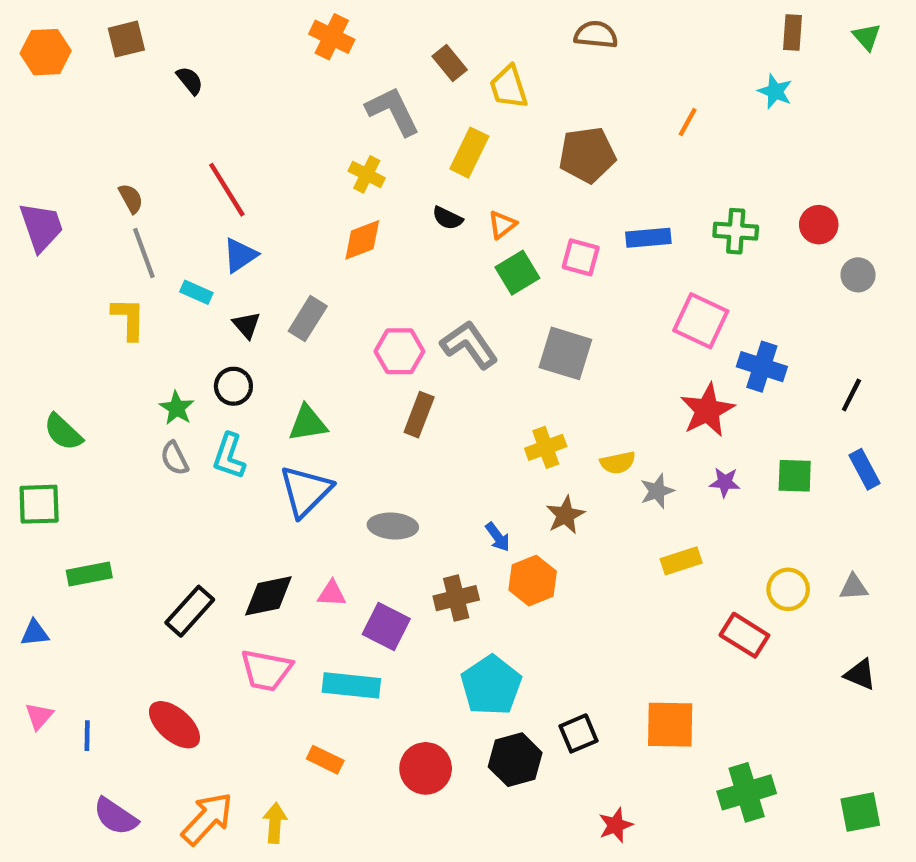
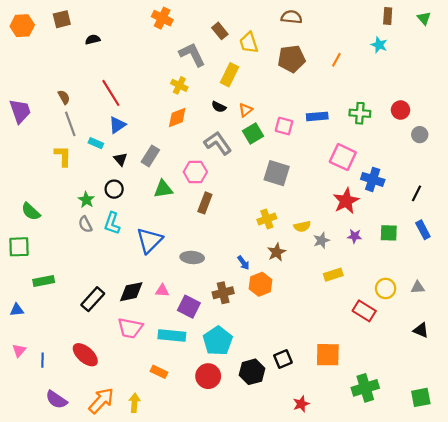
black semicircle: (190, 81) -> (93, 39), turned -64
brown pentagon: (587, 155) -> (292, 59), moved
gray L-shape: (469, 345) -> (218, 143), moved
green triangle: (308, 423) -> (163, 189), moved
cyan pentagon: (491, 685) -> (218, 341), moved

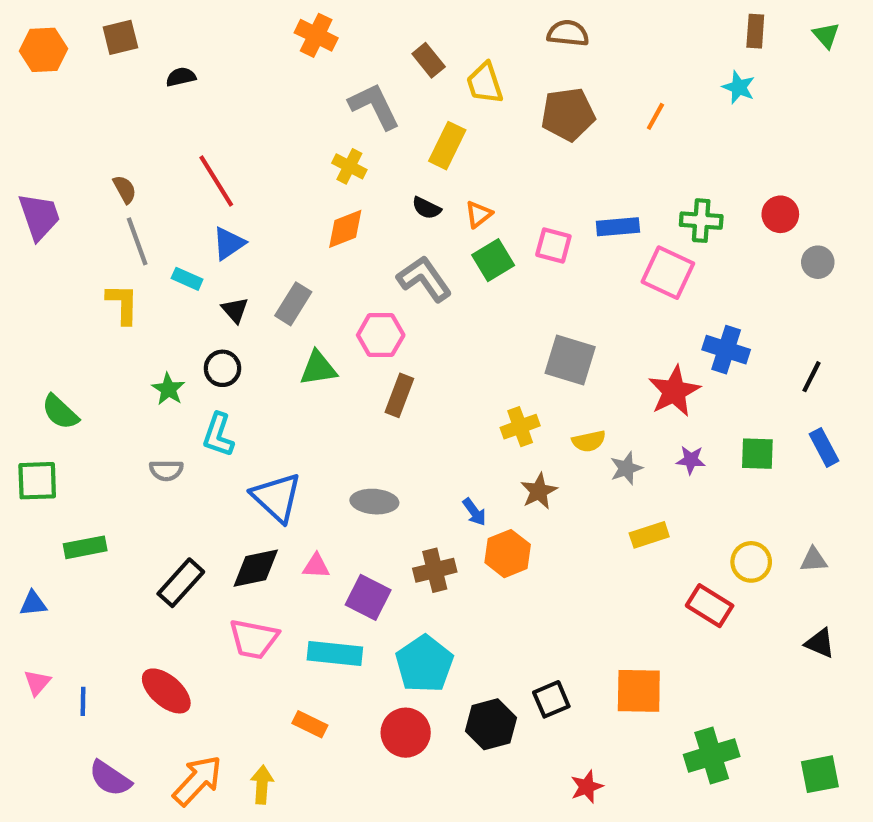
pink square: (343, 157) -> (668, 273), moved
gray square: (277, 173) -> (570, 360), moved
gray semicircle: (85, 224) -> (166, 470), moved, turned -63
blue triangle: (149, 240) -> (277, 497), moved, turned -32

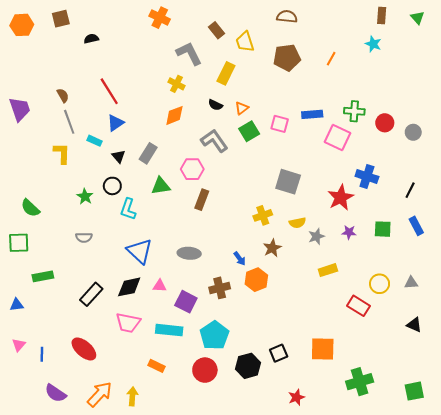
red circle: (780, 214) -> (385, 123), moved
cyan L-shape: (218, 435) -> (128, 209), moved

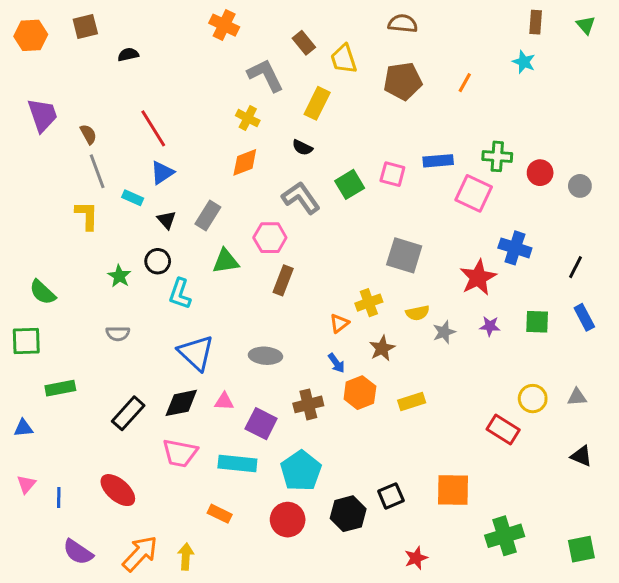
orange triangle: (242, 108) -> (339, 323), moved
purple trapezoid: (20, 109) -> (43, 115), moved
yellow rectangle: (328, 270) -> (412, 401), moved

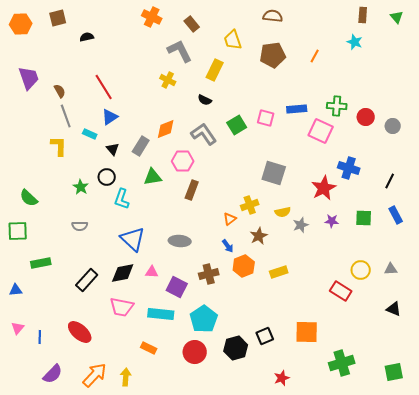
brown rectangle: (304, 43) -> (192, 24), moved
orange diamond: (245, 162) -> (166, 129), moved
purple semicircle: (78, 552) -> (53, 374), turned -80

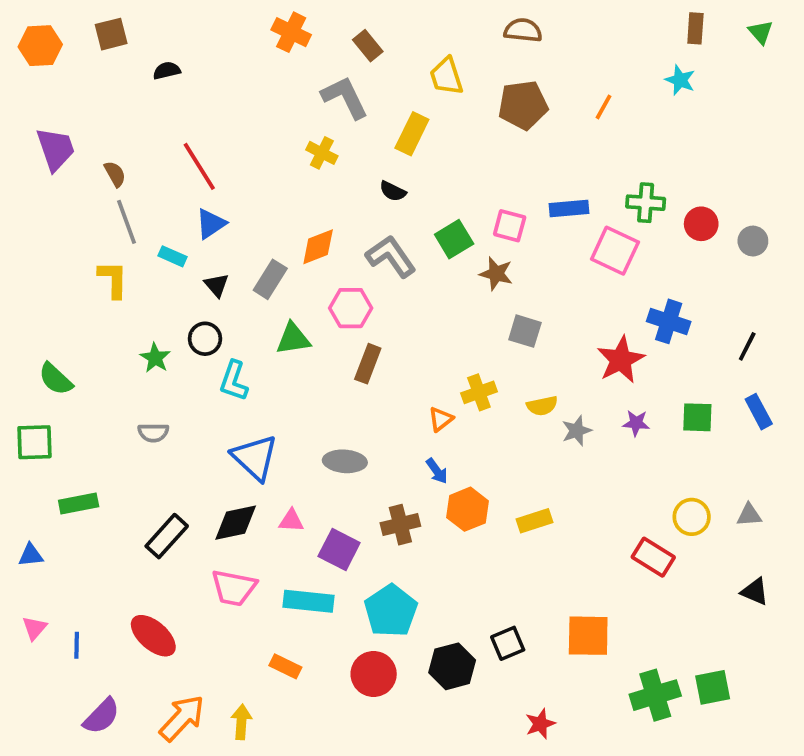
gray square: (274, 173) -> (525, 331), size x0.7
brown star: (259, 236) -> (496, 274), moved, turned -30
green square: (394, 372) -> (713, 687), moved

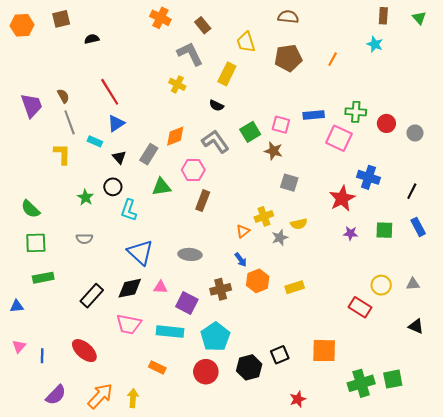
purple trapezoid: (56, 149) -> (32, 106), moved
gray star: (577, 431) -> (280, 238), moved
green square: (34, 442) -> (36, 243), moved

